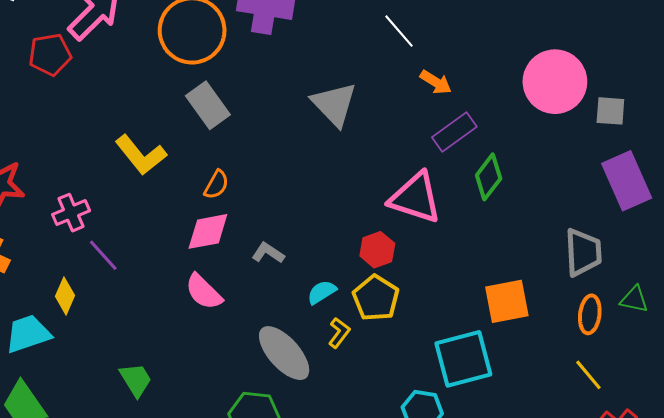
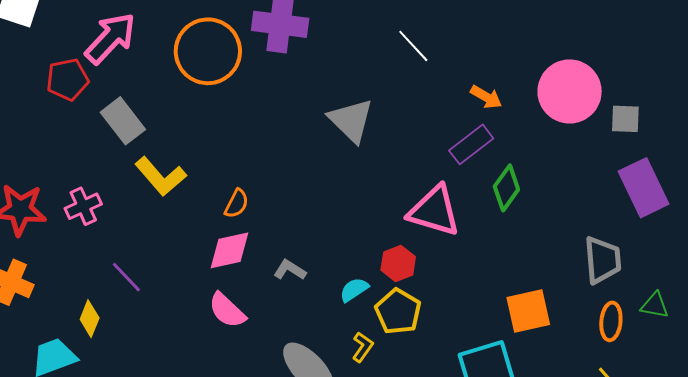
orange arrow: (436, 82) -> (486, 97), moved
gray rectangle: (208, 105) -> (123, 121), moved
pink cross: (71, 213) -> (83, 206), moved
cyan semicircle: (322, 292) -> (354, 290), moved

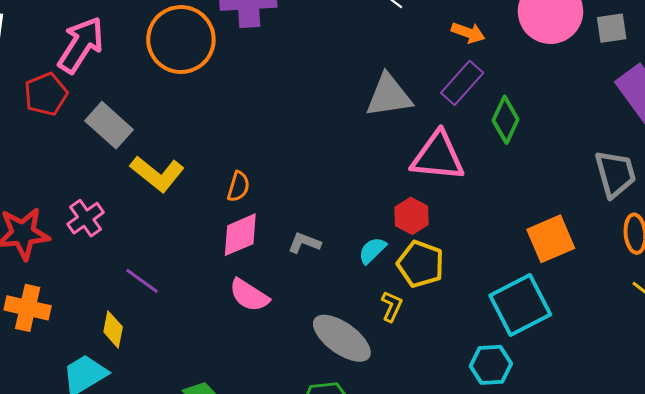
gray triangle: (351, 120) -> (389, 96), moved, turned -42

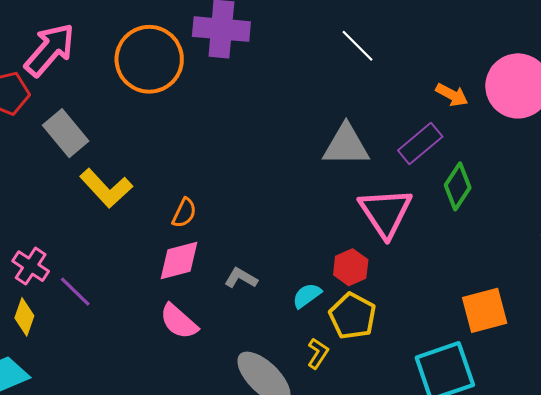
orange arrow: (468, 33) -> (452, 95), moved
pink triangle: (438, 156) -> (385, 212), turned 42
pink cross: (86, 218) -> (31, 266), moved, turned -30
yellow diamond: (113, 329) -> (24, 317), moved

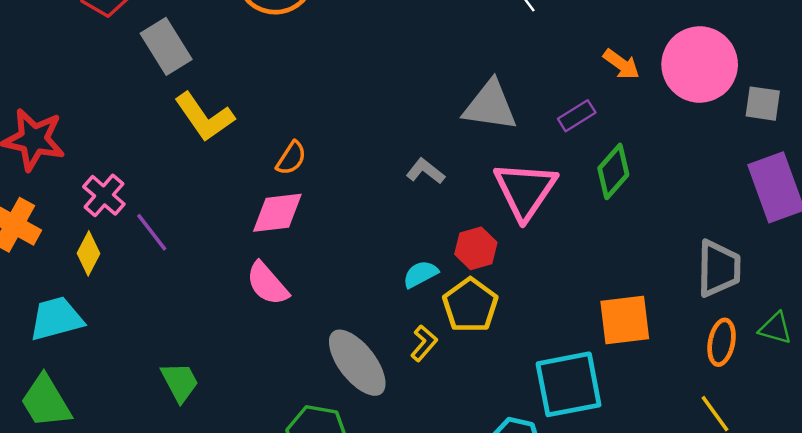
purple rectangle: (420, 144) -> (577, 116), size x0.7
gray L-shape: (241, 278) -> (425, 171), moved

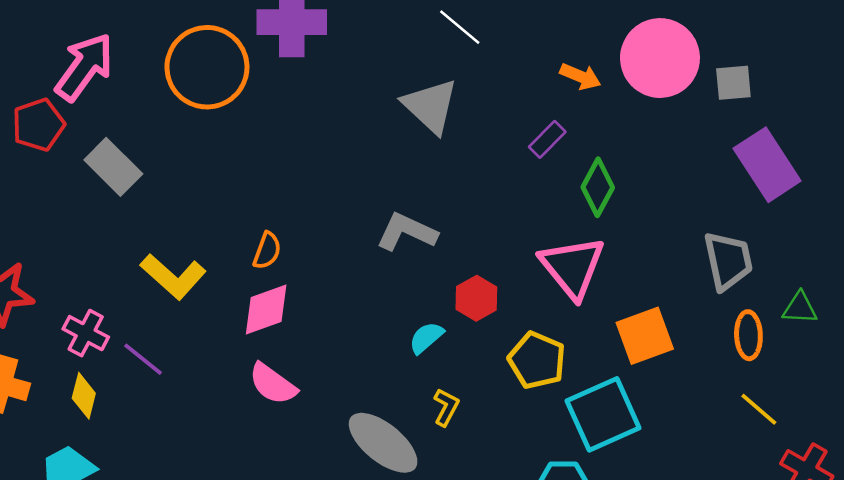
gray triangle: (490, 106) -> (430, 106), moved, turned 48
yellow L-shape: (204, 117) -> (173, 276), moved
gray L-shape: (425, 171) -> (407, 232), size x1.5
pink triangle: (525, 190) -> (572, 267), moved
yellow pentagon: (470, 305) -> (537, 360), moved

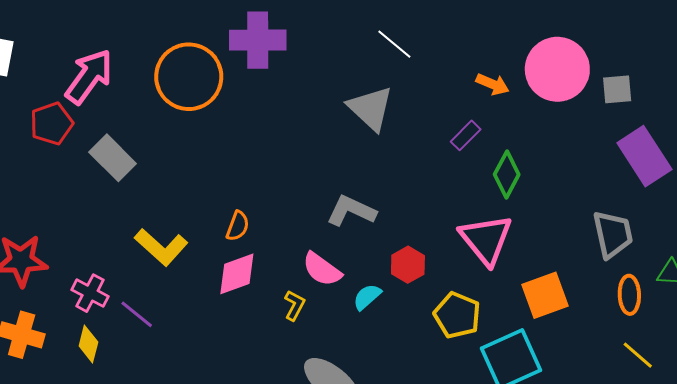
pink semicircle: (273, 384) -> (322, 269), moved
yellow L-shape: (446, 407) -> (295, 305), moved

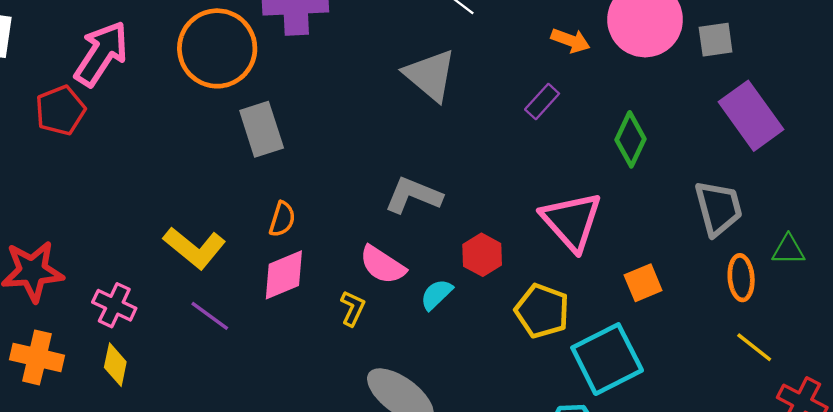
gray rectangle: (113, 158) -> (262, 129), moved, turned 30
green diamond: (507, 174) -> (631, 139), moved
orange square: (545, 295) -> (643, 283), size x0.7
purple line: (137, 314) -> (210, 316), moved

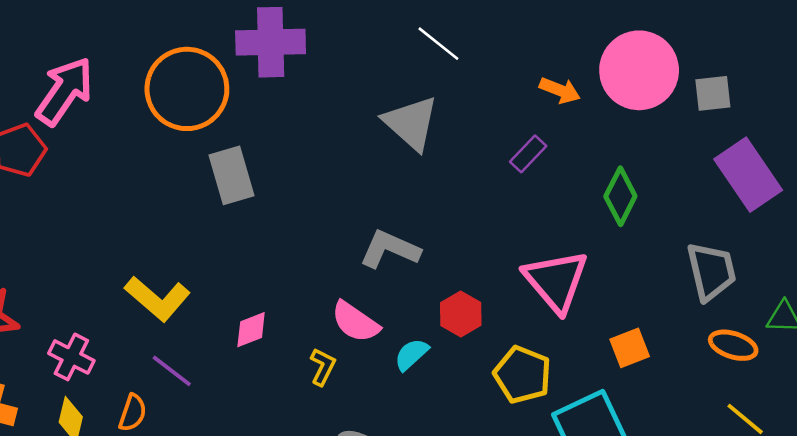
orange semicircle: (282, 219) -> (133, 413), moved
pink diamond: (284, 275) -> (251, 330), size x0.7
orange ellipse: (741, 278) -> (733, 345), turned -69

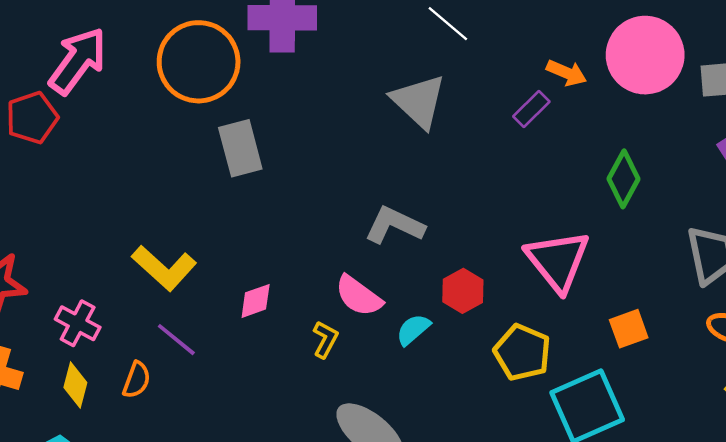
purple rectangle: (528, 154) -> (531, 109), moved

